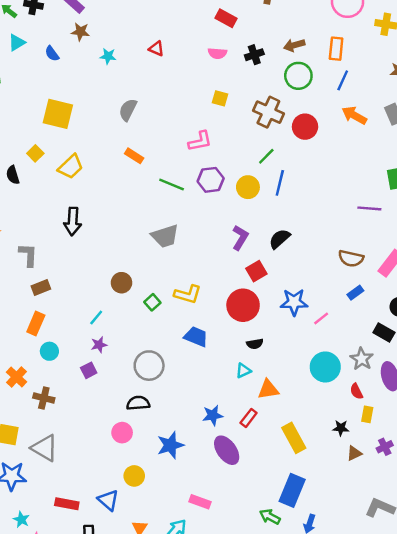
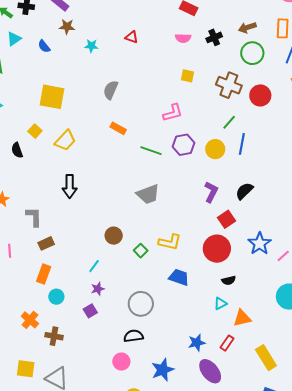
blue star: (294, 302) -> (260, 244), turned -30

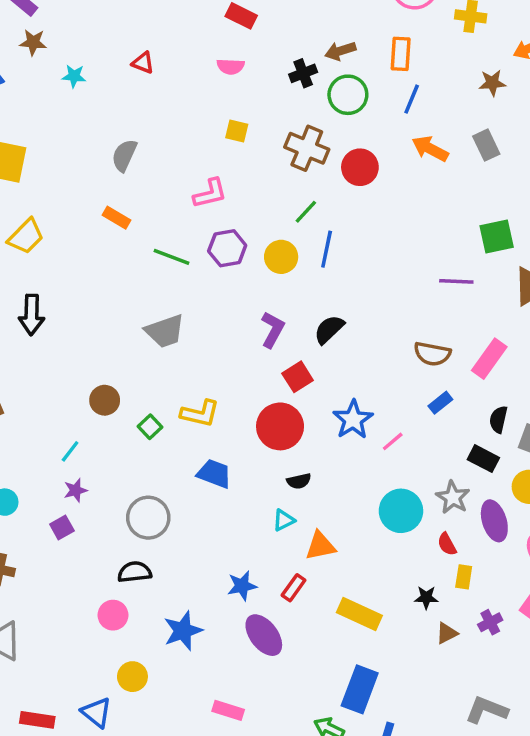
black cross: (214, 37) -> (303, 73), moved
gray semicircle: (111, 90) -> (124, 155), moved
yellow rectangle: (266, 358) -> (359, 614), turned -35

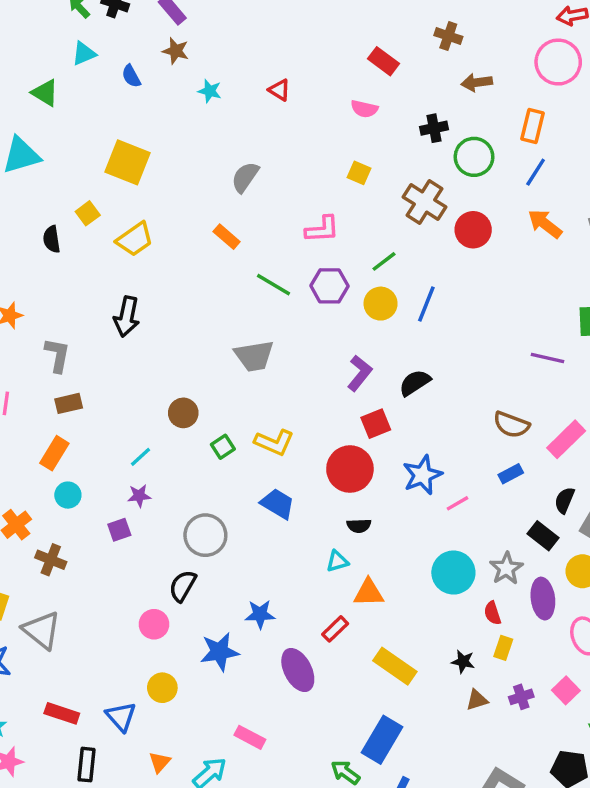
brown arrow: (340, 51) -> (477, 82), moved
green line: (306, 212) -> (384, 261), moved
black semicircle: (135, 572) -> (183, 586), turned -64
blue star: (242, 586) -> (260, 614), moved

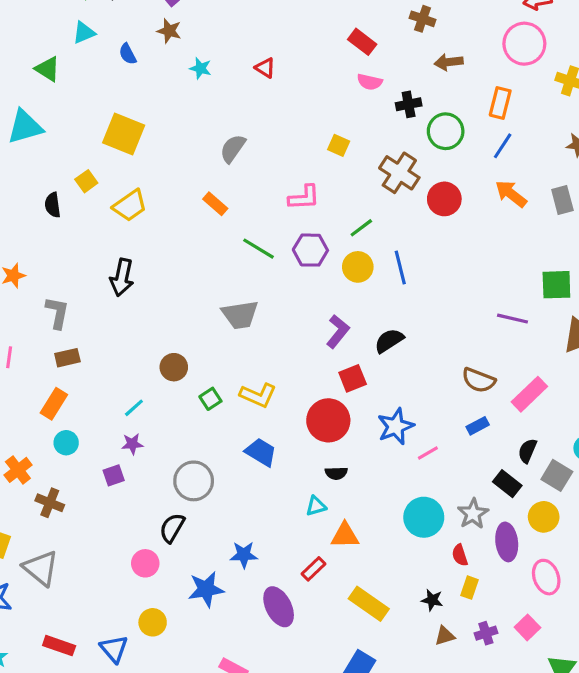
pink semicircle: (364, 109) -> (370, 82), moved
blue line: (426, 304) -> (400, 268), turned -36

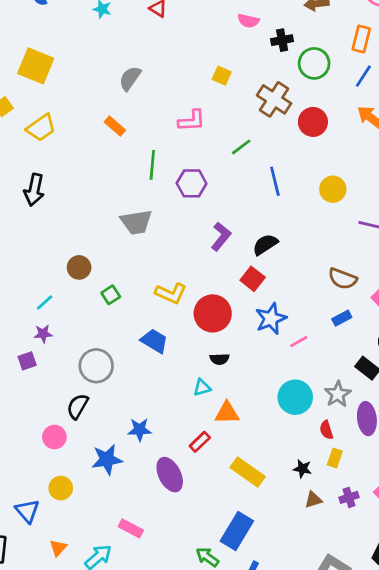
green line: (259, 249) -> (152, 165), turned 64
purple hexagon: (310, 250) -> (192, 183), moved
yellow circle: (358, 267) -> (333, 189), moved
red square: (353, 378) -> (253, 279), moved, turned -30
yellow L-shape: (258, 395) -> (171, 293), moved

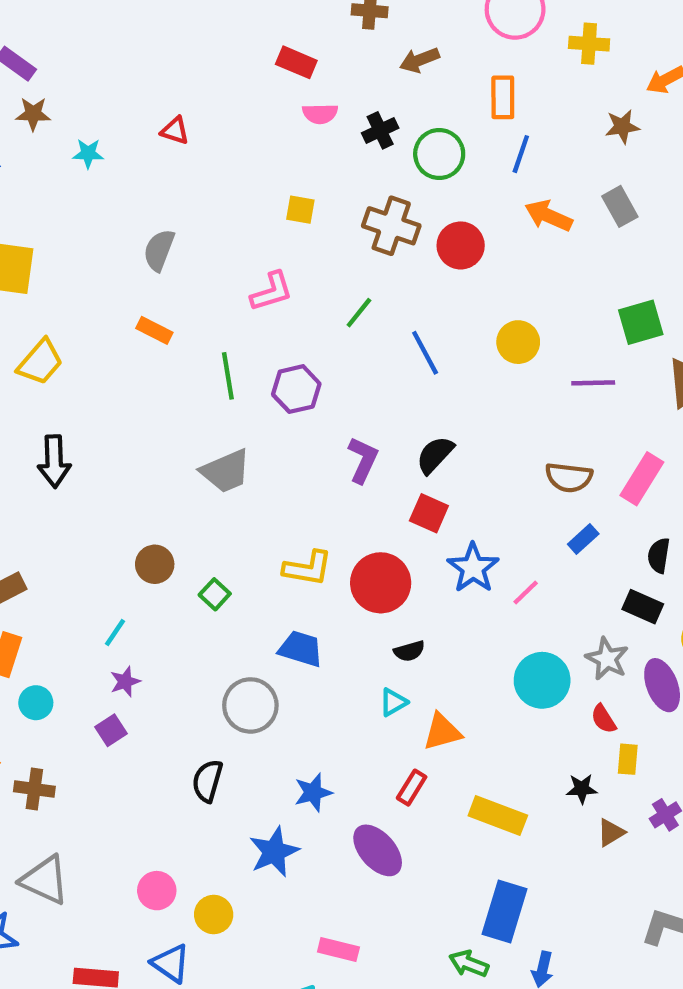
gray circle: (96, 366) -> (250, 705), moved
pink circle: (54, 437) -> (157, 891), moved

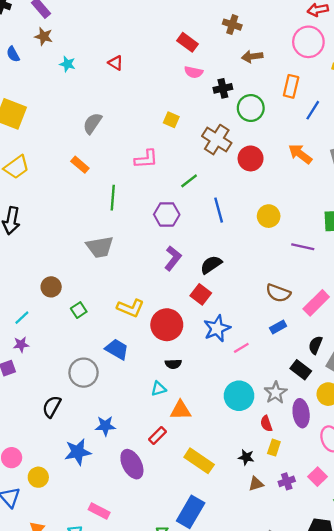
blue line: (521, 154) -> (313, 110), moved
purple hexagon: (296, 389) -> (167, 214), moved

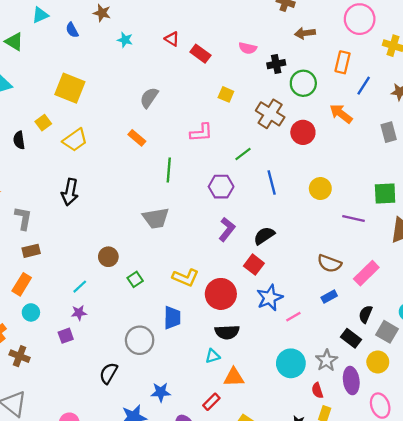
red rectangle: (188, 42) -> (200, 54), moved
orange arrow: (300, 154) -> (341, 114), moved
blue trapezoid: (117, 349) -> (172, 318), turned 60
black semicircle: (173, 364) -> (227, 332), size x1.5

